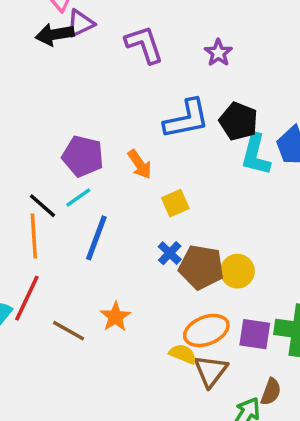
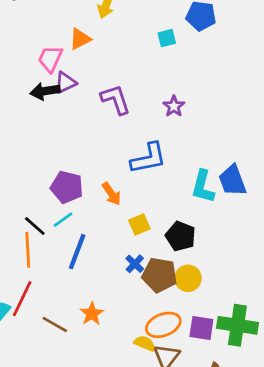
black pentagon: (239, 121) -> (181, 236), moved

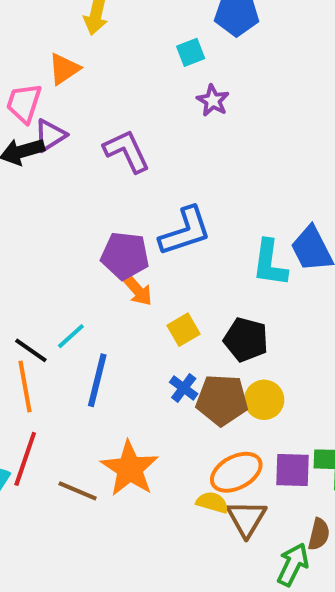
purple star: (174, 106) -> (213, 101), moved
purple pentagon: (67, 187) -> (125, 256), moved
orange star: (92, 314) -> (130, 469), size x1.6

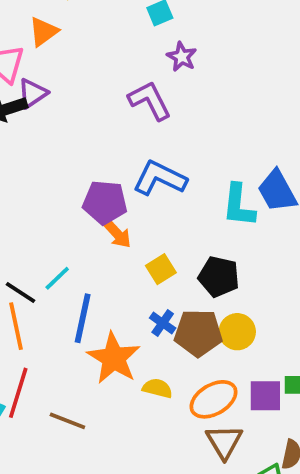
purple L-shape: (127, 151) -> (150, 101), moved
blue L-shape: (185, 231) -> (160, 178), turned -134
orange star: (130, 469) -> (114, 358), moved
yellow semicircle: (212, 502) -> (157, 388), moved

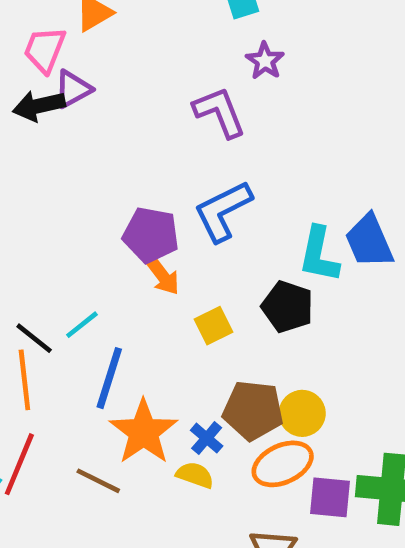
blue L-shape: (160, 178) -> (223, 211), turned -58
black pentagon: (219, 277) -> (288, 307), moved
blue cross: (163, 323) -> (207, 438), moved
orange ellipse: (214, 399) -> (283, 464), moved
brown line: (67, 421) -> (98, 481), moved

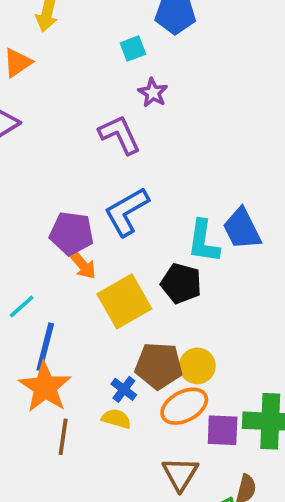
yellow square: (213, 326) -> (124, 301), size x1.8
orange star: (144, 432) -> (45, 387), moved
brown line: (98, 481) -> (63, 437), moved, turned 75

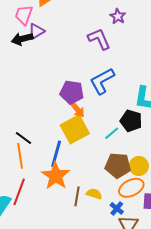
yellow square: (124, 301) -> (75, 129), moved
cyan line: (22, 306) -> (112, 133), moved
blue cross: (124, 389) -> (117, 208), moved
brown line: (63, 437) -> (77, 196), moved

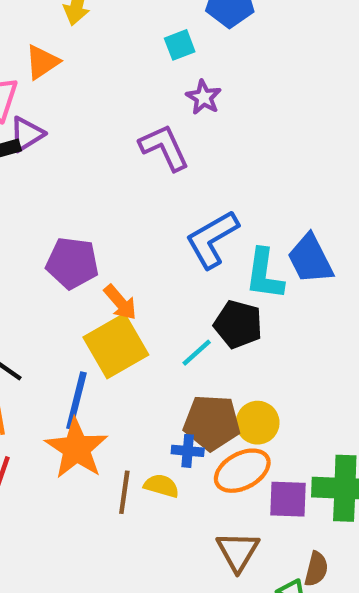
blue L-shape: (102, 81) -> (212, 239), moved
purple pentagon: (72, 92) -> (72, 263), moved
blue cross: (117, 208) -> (188, 451), moved, turned -32

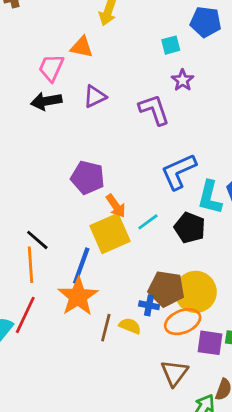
orange triangle: (42, 62) -> (82, 47), turned 40
purple triangle: (27, 134) -> (95, 96), moved
cyan line: (197, 353) -> (148, 222), moved
yellow circle: (258, 423) -> (196, 292), size x1.5

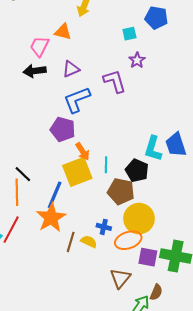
blue L-shape: (179, 172) -> (77, 100), moved
cyan line: (148, 222) -> (106, 165), turned -56
brown pentagon: (166, 289) -> (121, 191), moved

